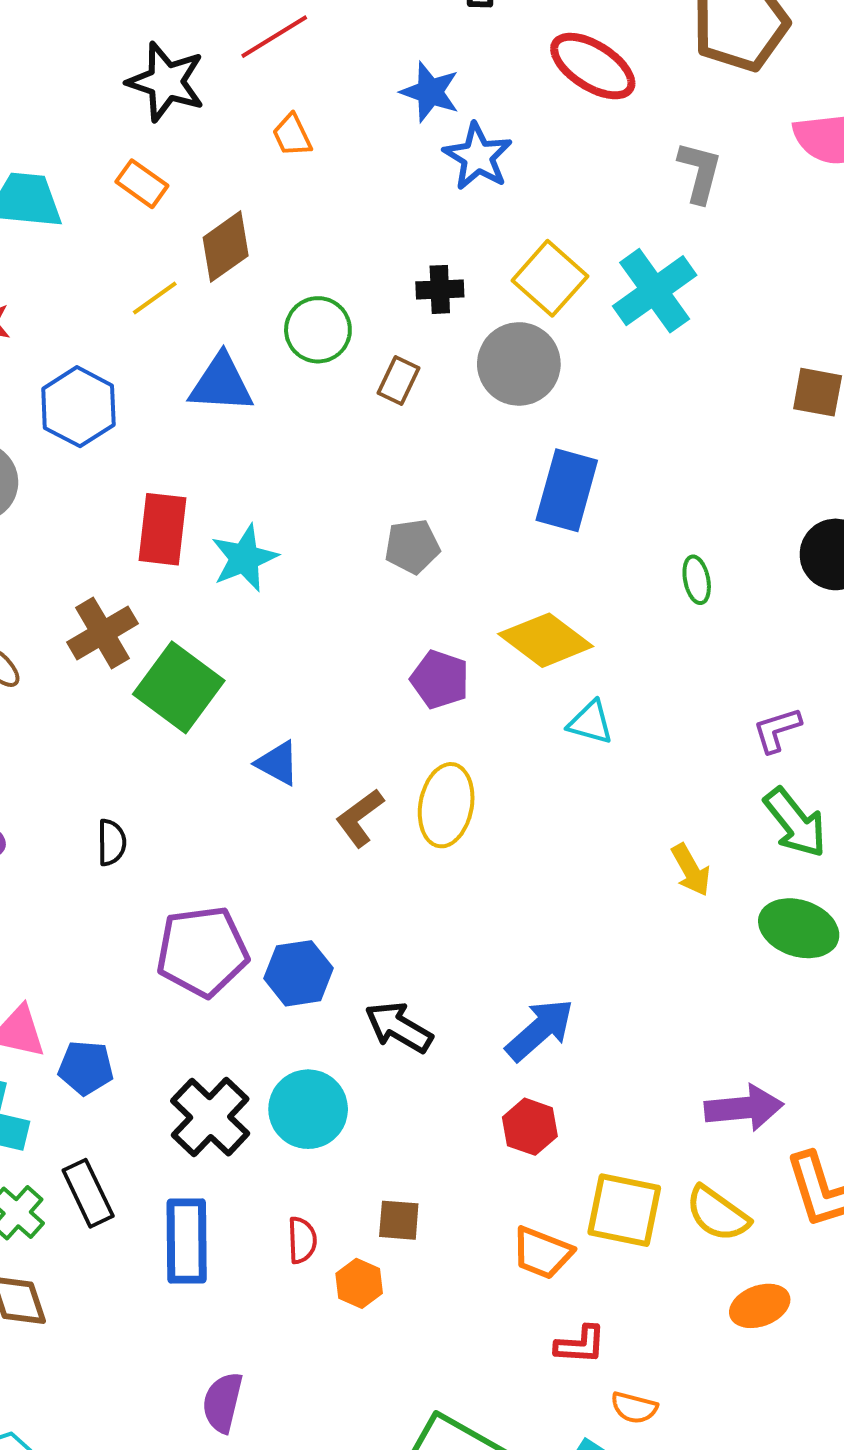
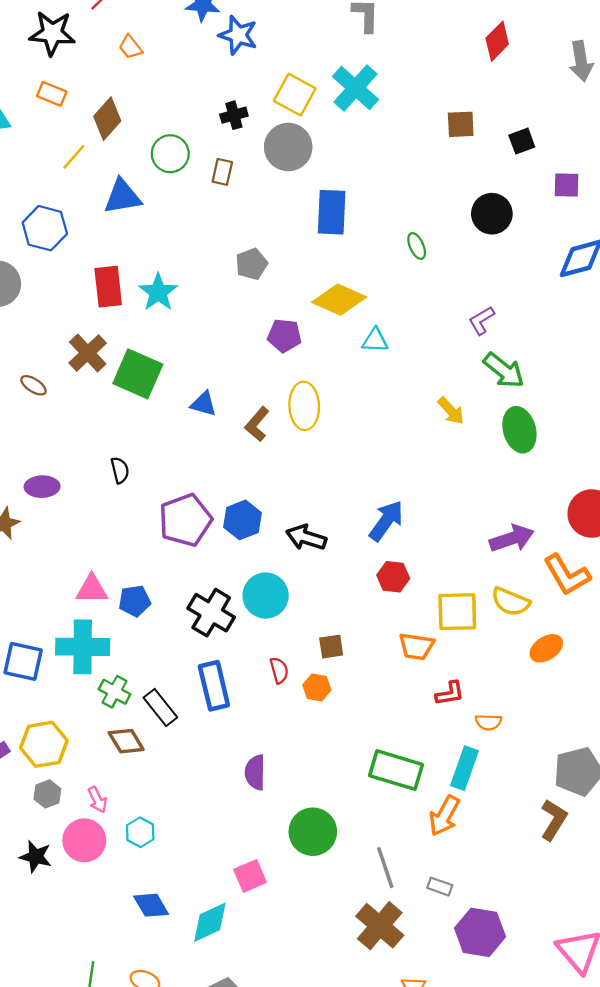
green ellipse: (799, 928) -> (519, 430), turned 69
black rectangle: (88, 1193) -> (160, 708), moved

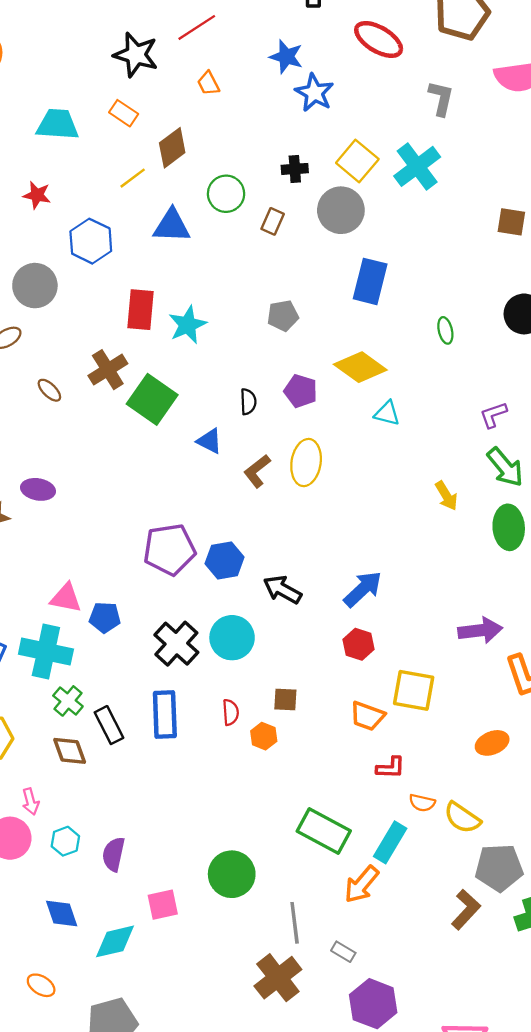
black semicircle: (120, 470) -> (248, 402), moved
yellow semicircle: (511, 602) -> (462, 818), moved
purple semicircle: (255, 772) -> (114, 854), moved

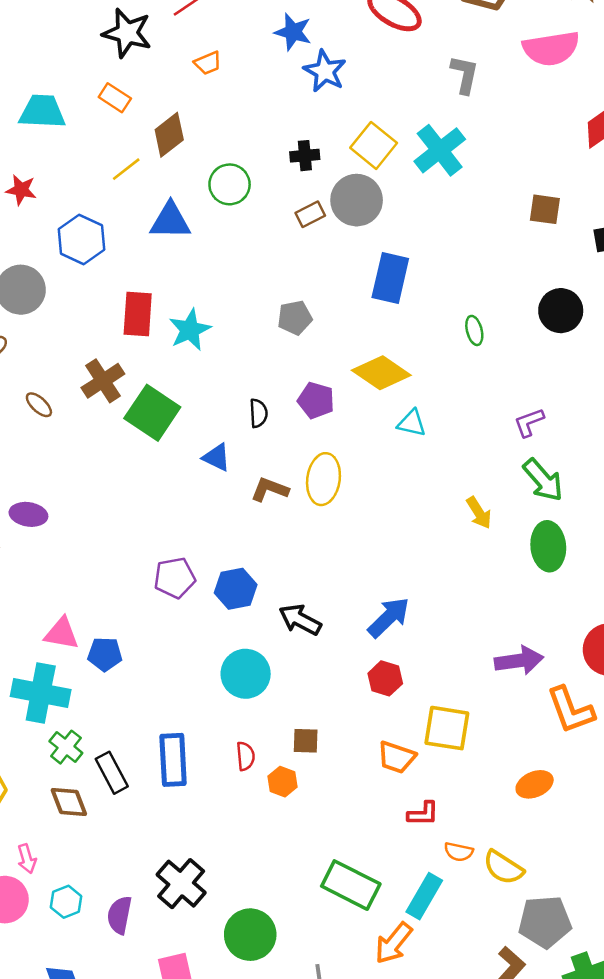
orange trapezoid: (208, 83) -> (208, 63), turned -85
brown rectangle: (273, 221) -> (310, 214), moved, turned 40
brown L-shape: (257, 471) -> (270, 489), turned 60
purple pentagon: (169, 549) -> (175, 578), size x0.7
black cross: (176, 644) -> (181, 884), moved

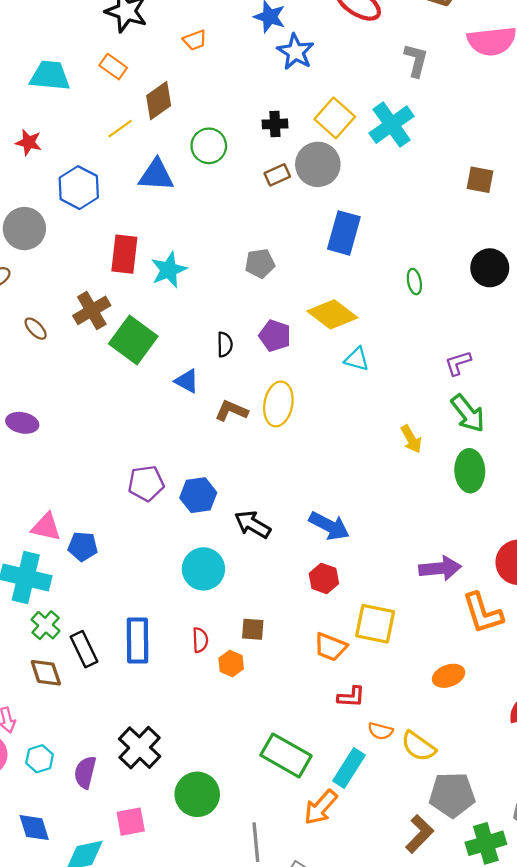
blue arrow: (389, 617) -> (329, 526), turned 69

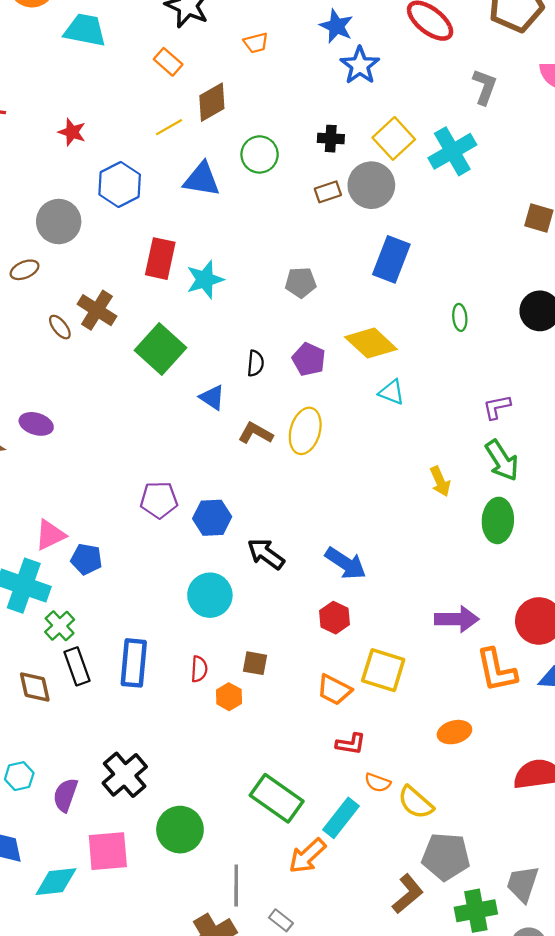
cyan trapezoid: (50, 76) -> (85, 30), moved
brown cross: (92, 310) -> (97, 310), moved, turned -33
pink triangle: (46, 527) -> (50, 535), turned -44
green cross: (46, 625) -> (60, 626), moved
pink square: (131, 822) -> (108, 851), size x1.4

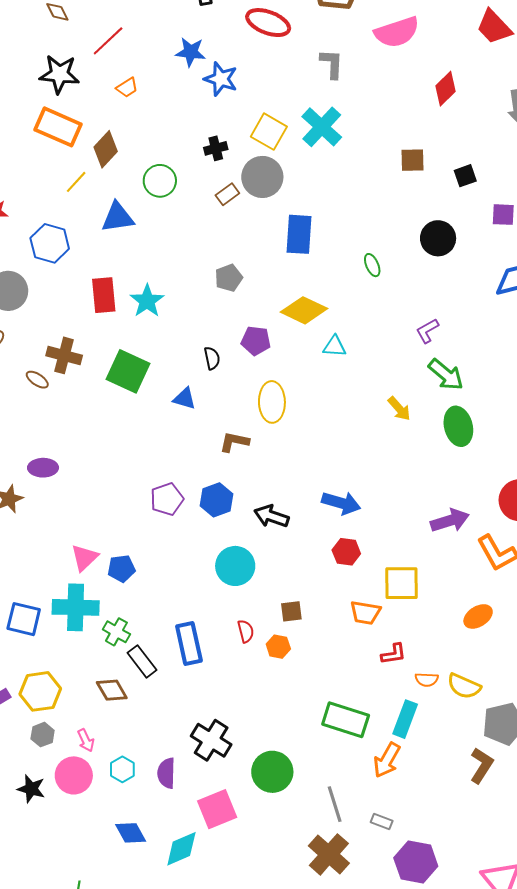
orange rectangle: (168, 62) -> (58, 127), size x1.8
brown L-shape: (256, 433) -> (234, 442), moved

